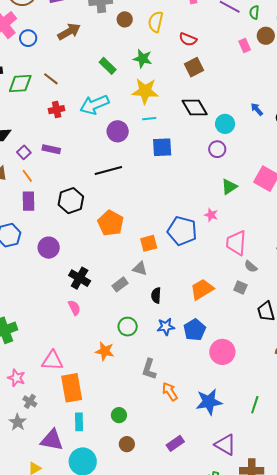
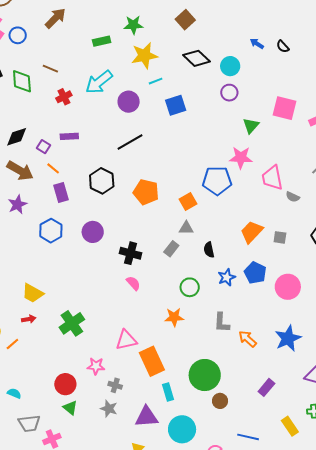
green rectangle: (108, 66) -> (102, 41), turned -42
green diamond: (20, 84) -> (22, 81), turned -75
pink star: (211, 215) -> (241, 158), size x1.6
gray square: (240, 287) -> (280, 237), moved
green circle: (119, 415) -> (205, 375), size x2.0

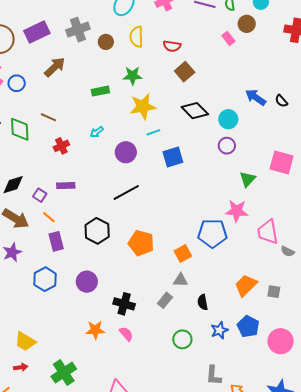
blue arrow: (257, 44) -> (256, 97), size x1.5
cyan arrow: (99, 82) -> (97, 132), size x0.5
orange star: (174, 317) -> (95, 330), moved

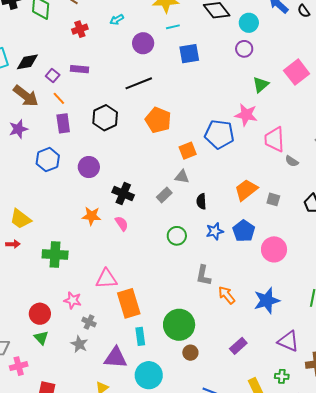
pink square: (282, 162) -> (297, 72), turned 30
orange pentagon: (141, 243) -> (158, 120), moved
green cross: (64, 373) -> (55, 254), turned 30

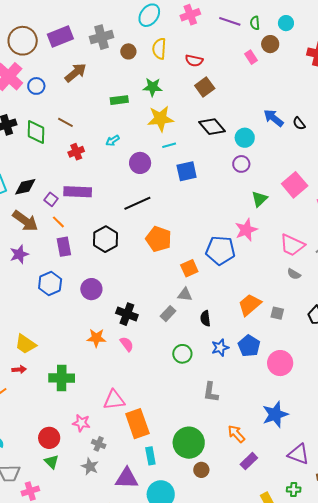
purple rectangle: (79, 69) -> (78, 192), size x1.5
pink star: (246, 115) -> (246, 230), turned -30
pink trapezoid: (274, 139) -> (292, 245), moved, turned -60
orange arrow: (227, 295) -> (236, 434), moved

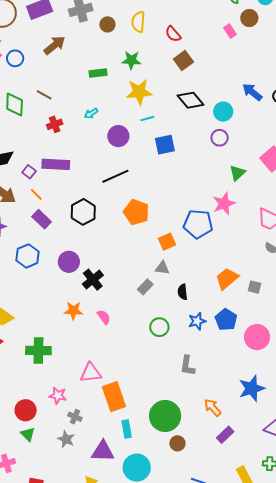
red semicircle: (194, 61) -> (173, 34), turned 36
purple rectangle: (64, 247) -> (42, 219), turned -36
black cross: (127, 314) -> (93, 280), moved, turned 30

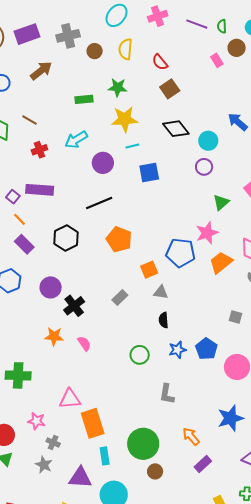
cyan arrow: (91, 113) -> (76, 140), size x1.6
gray triangle: (162, 268) -> (161, 292), moved
orange trapezoid: (227, 279) -> (221, 262), moved
gray rectangle: (145, 287) -> (120, 297), moved

